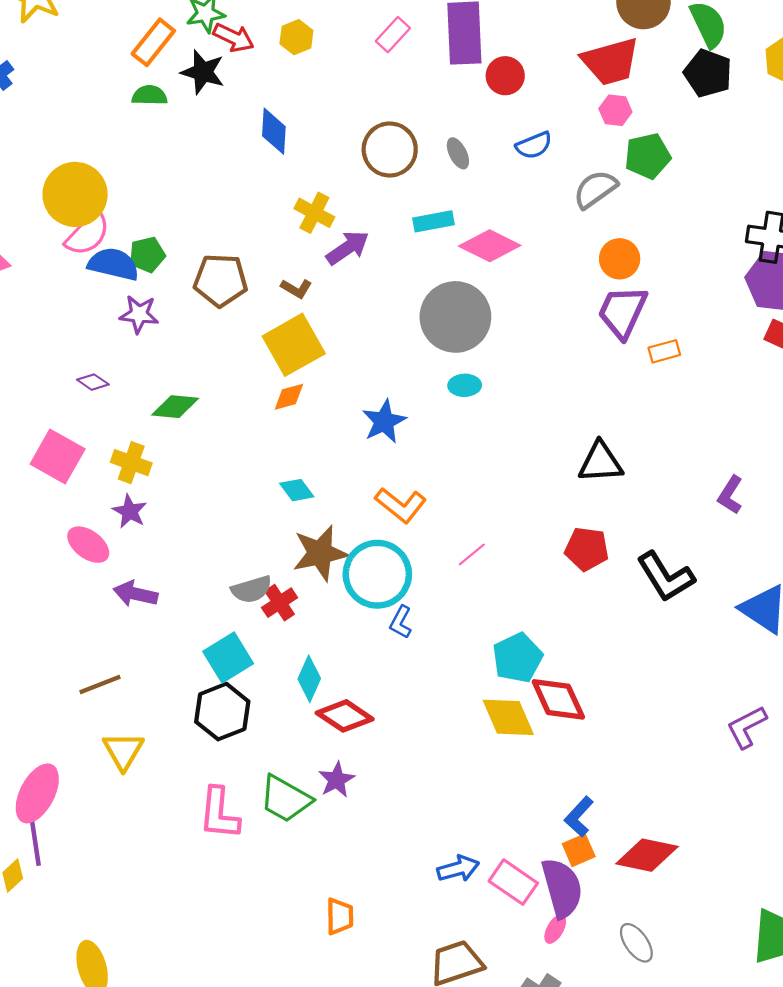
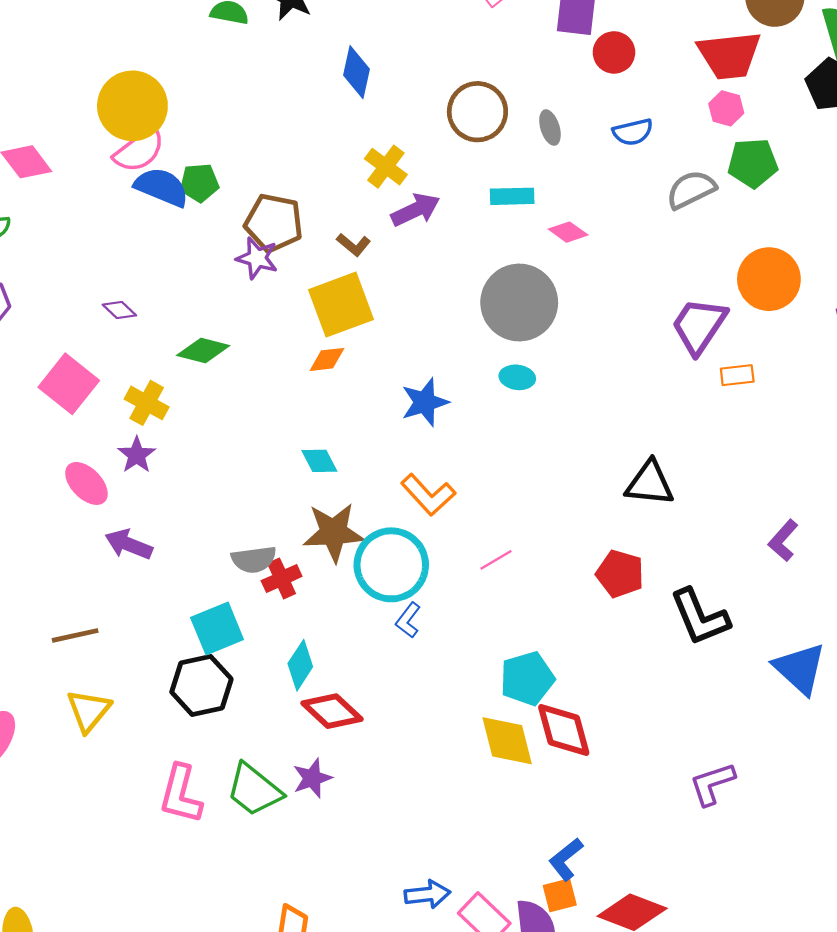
pink diamond: (490, 246) -> (568, 232), size x0.6
orange circle: (620, 259) -> (769, 279), moved, size x1.4
purple star: (139, 314) -> (257, 258), moved
purple L-shape: (747, 727) -> (712, 784), moved

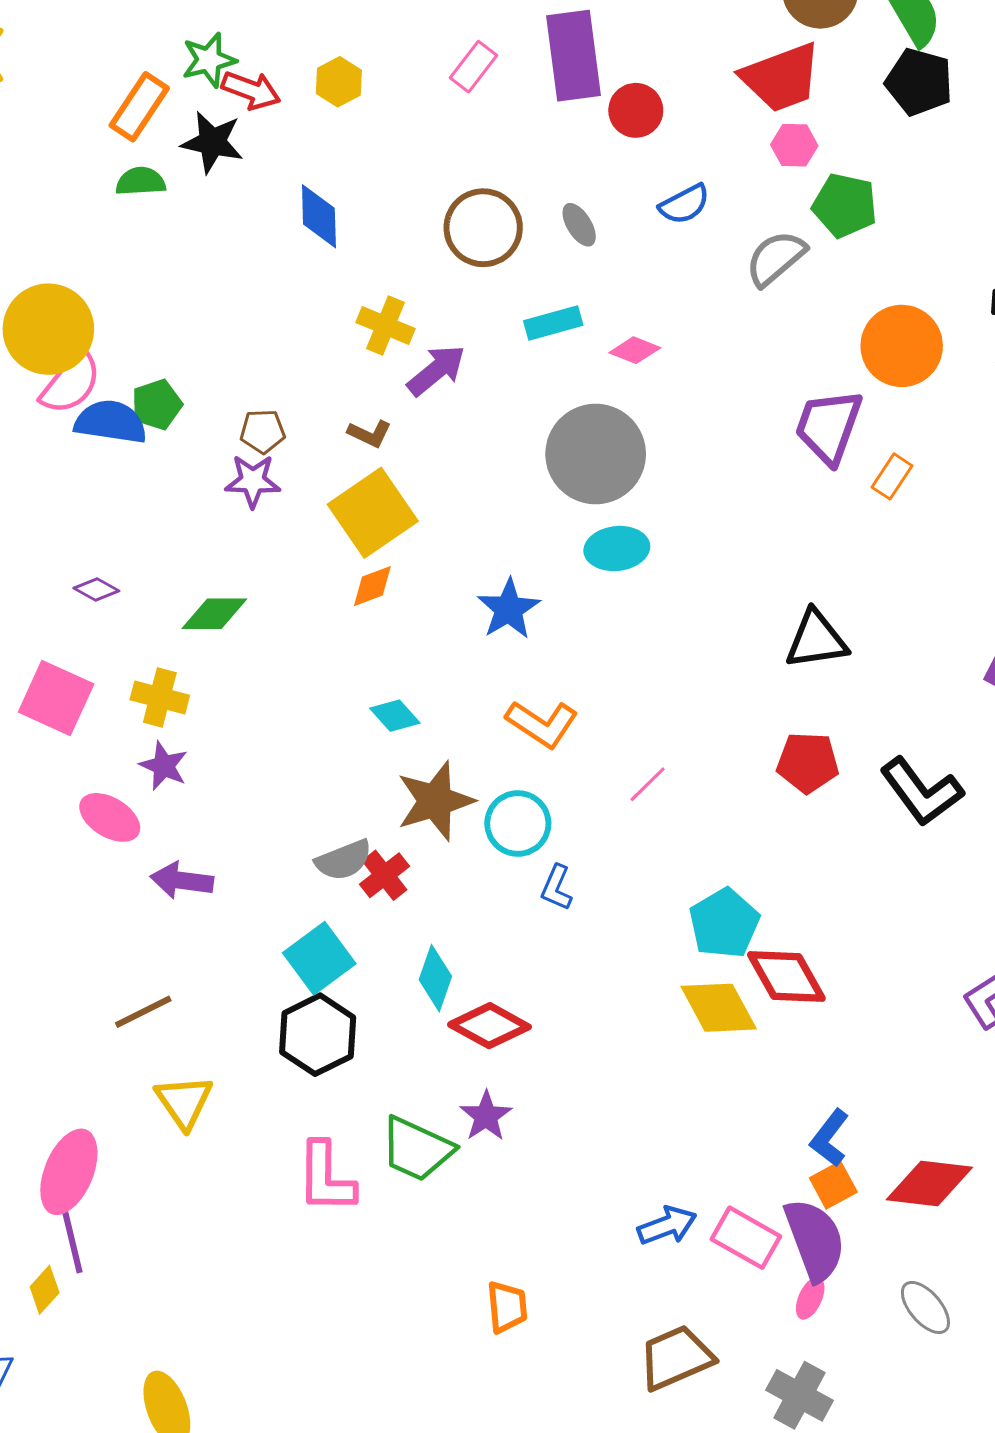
green pentagon: (753, 163) -> (845, 205), turned 30
brown pentagon: (274, 223) -> (263, 431), size x0.6
orange rectangle: (737, 375) -> (892, 476), turned -36
cyan ellipse: (517, 377) -> (617, 549), size x1.4
cyan circle: (391, 565) -> (518, 824), size x0.7

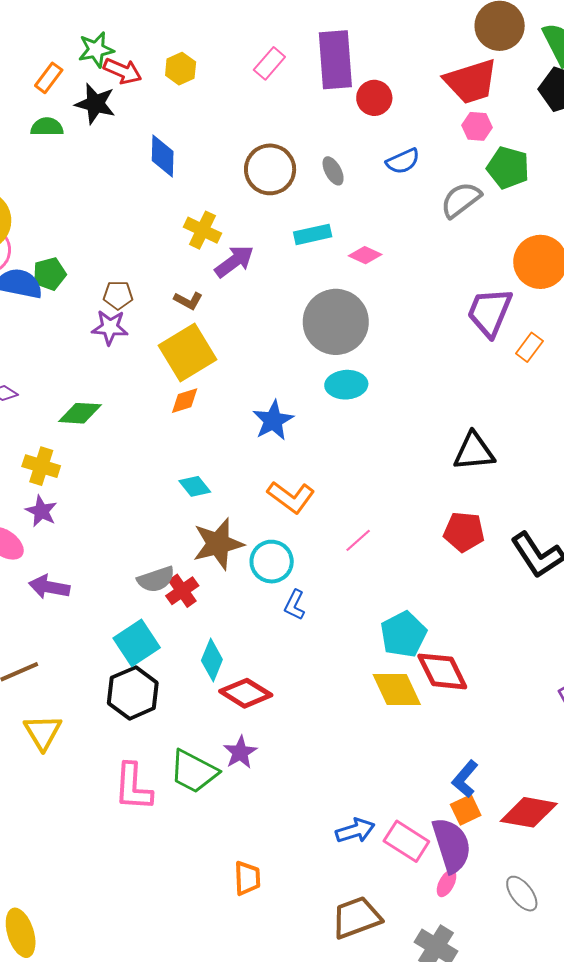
orange rectangle: (139, 107) -> (49, 78), size x0.7

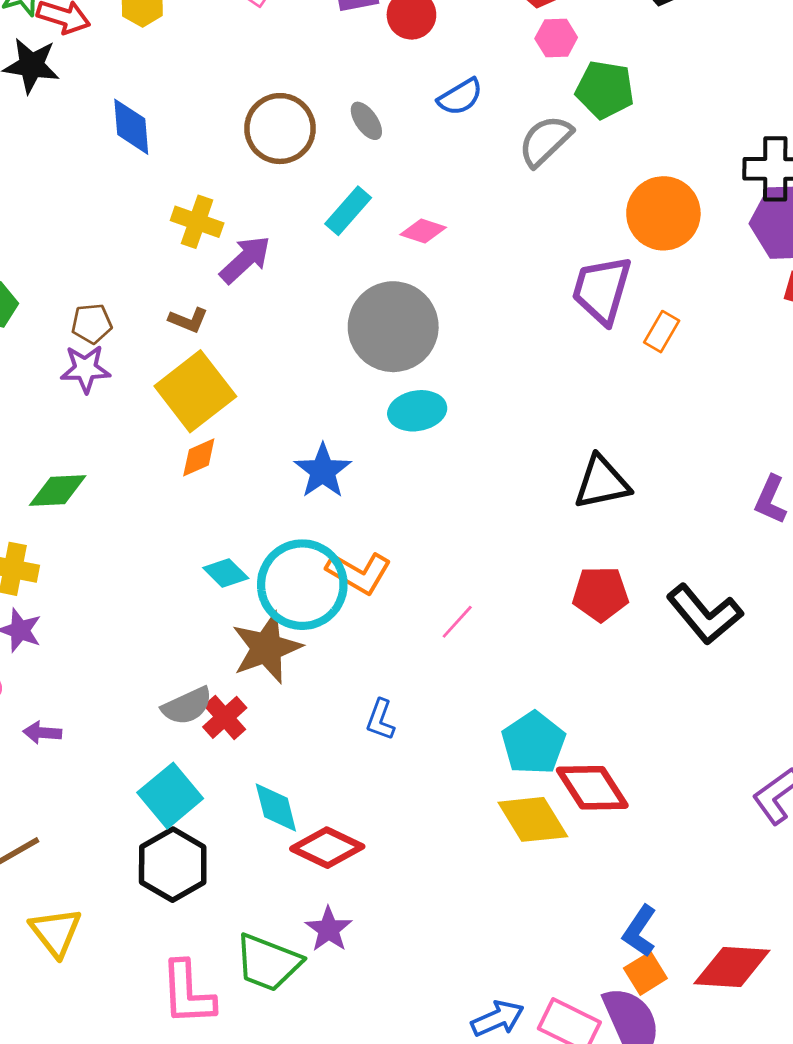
cyan rectangle: (313, 234) -> (348, 211), turned -30
cyan circle: (272, 562) -> (302, 585), moved, size x1.5
purple arrow: (49, 587) -> (42, 733), size x0.7
cyan diamond: (212, 660) -> (276, 807), turned -30

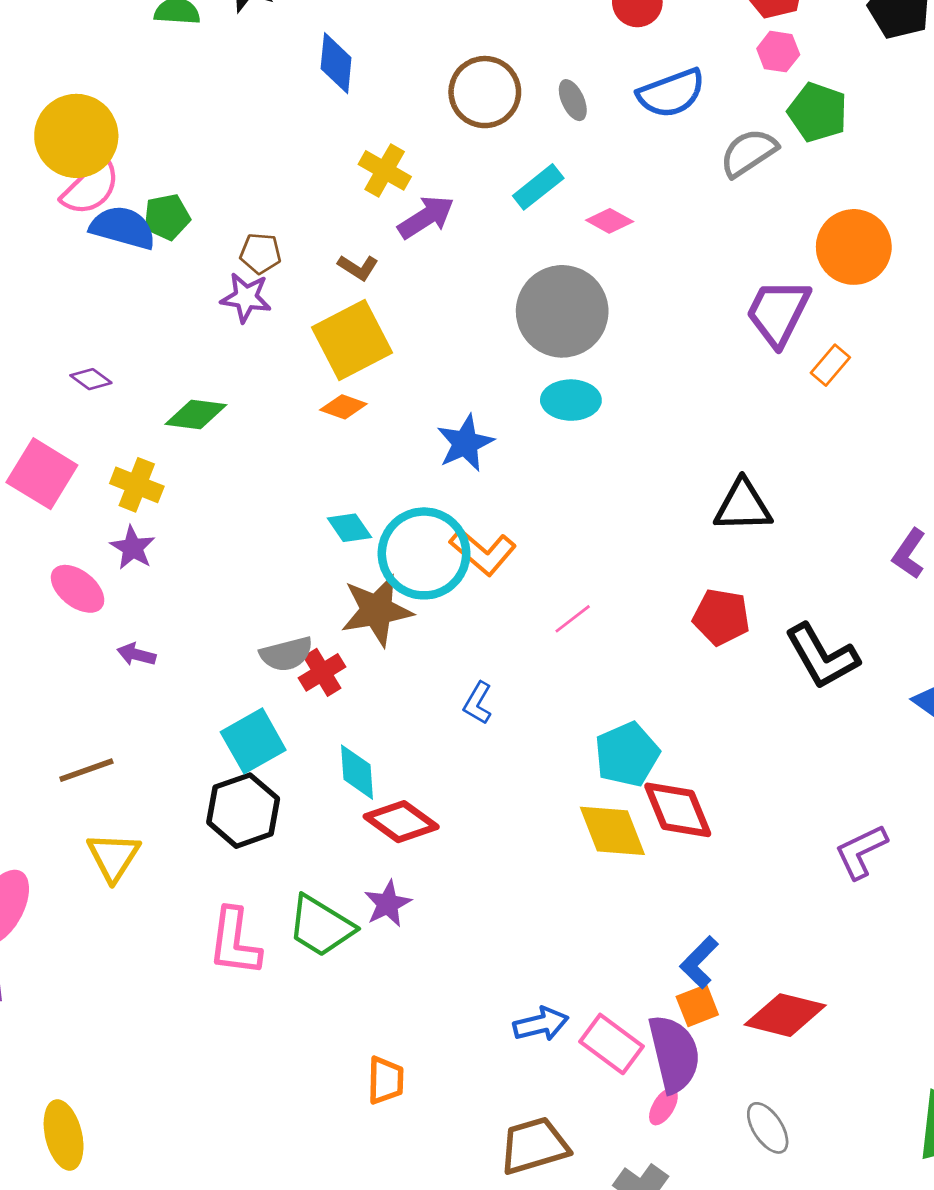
blue semicircle: (460, 97) -> (671, 93), size x1.4
orange diamond: (199, 457) -> (343, 407), turned 33

